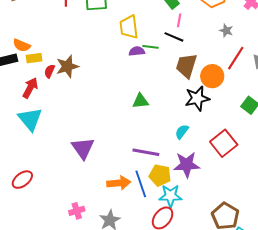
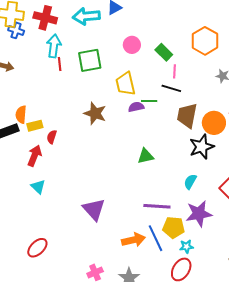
orange semicircle: (22, 45) -> (21, 115), turned 78
brown star: (67, 66) -> (95, 113), moved, turned -30
cyan triangle: (30, 119) -> (38, 187), size x0.6
cyan star: (170, 196) -> (186, 247), size x0.6

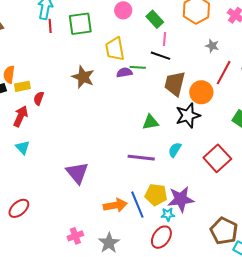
green triangle: (146, 156) -> (150, 122), moved
purple line: (157, 206) -> (141, 158), moved
purple star: (199, 214) -> (181, 199), moved

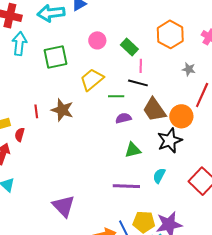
red line: (50, 26) -> (36, 111), moved
yellow trapezoid: (115, 49) -> (92, 80), turned 65
purple semicircle: (124, 73) -> (123, 118), moved
brown trapezoid: (175, 84) -> (154, 110), turned -44

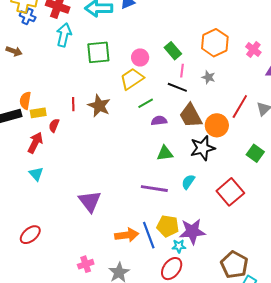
pink circle: (97, 40) -> (140, 57), moved
gray star: (189, 69) -> (208, 77), moved
green line: (116, 96) -> (146, 103), moved, turned -35

